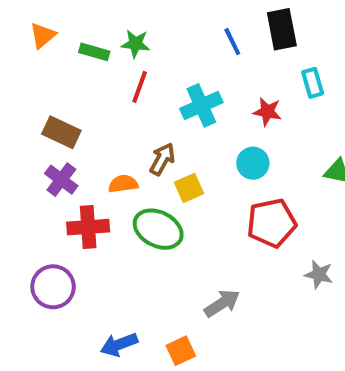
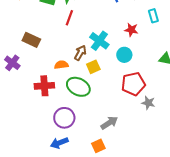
cyan cross: (201, 105) -> (99, 41), moved, turned -30
purple cross: (61, 180) -> (12, 63), moved
gray star: (319, 274) -> (148, 103), moved
purple circle: (53, 287) -> (64, 118), moved
orange square: (181, 351) -> (98, 146), moved

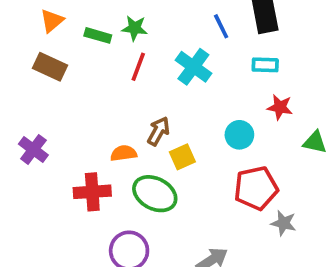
cyan rectangle: (153, 16) -> (265, 65), moved, turned -72
red star: (131, 30) -> (280, 107), moved
brown rectangle: (31, 40) -> (50, 67), moved
cyan cross: (99, 41) -> (193, 67), moved

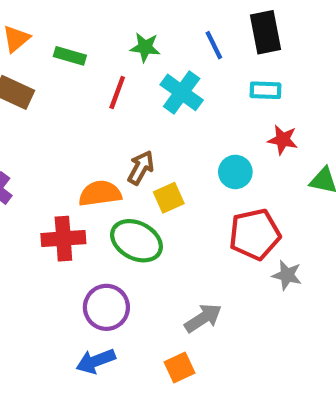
green star: (135, 28) -> (145, 47), moved
orange semicircle: (124, 153) -> (100, 193), size x1.4

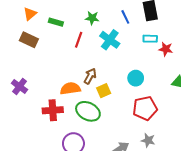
red star: (283, 140) -> (166, 49), moved
gray star: (287, 275) -> (148, 140), moved

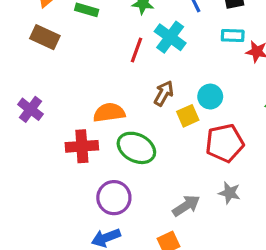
red line: (79, 40) -> (136, 50), moved
brown arrow: (90, 76) -> (164, 93), moved
yellow square: (104, 91) -> (188, 116), moved

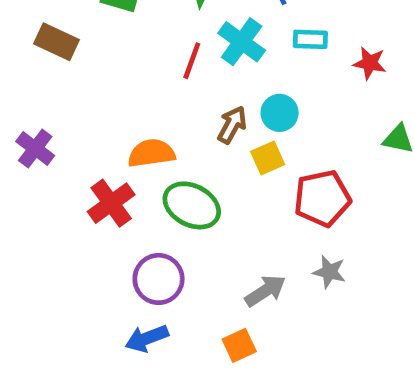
cyan rectangle: (233, 36) -> (310, 39), moved
cyan circle: (210, 97) -> (280, 113), moved
red cross: (82, 146) -> (111, 203), turned -32

